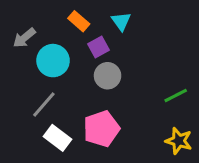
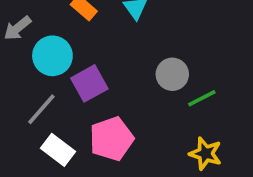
purple square: (98, 47) -> (89, 83), moved, size x1.4
gray circle: (108, 76) -> (172, 74), moved

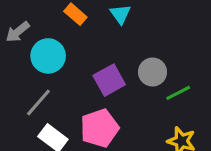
purple square: (89, 83) -> (109, 80), moved

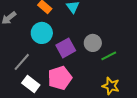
cyan circle: (48, 56) -> (42, 33), moved

